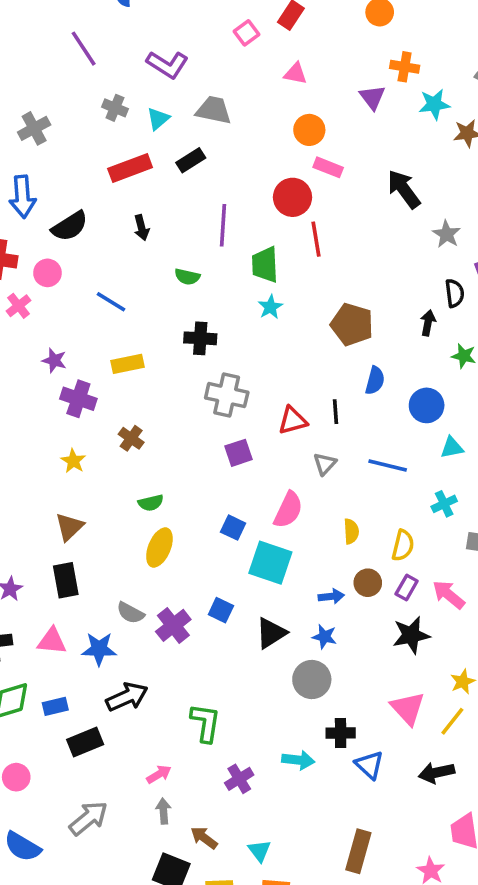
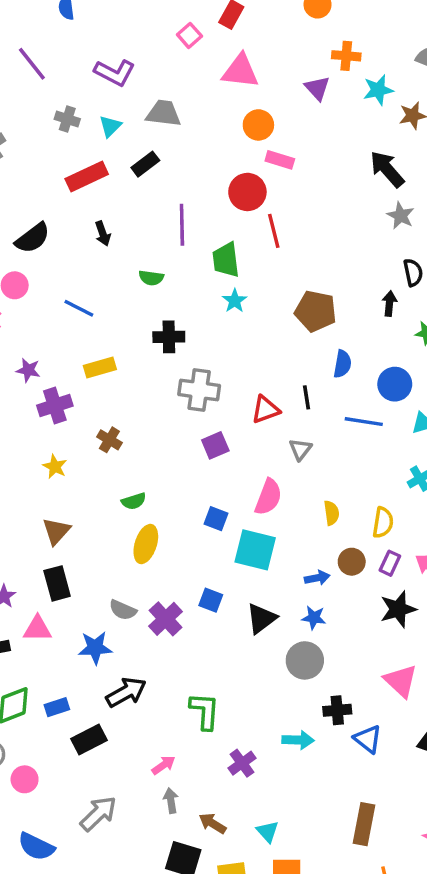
pink triangle: (295, 74) -> (240, 71), size x1.6
black arrow: (404, 189) -> (387, 169), moved
purple cross: (78, 399) -> (55, 406), turned -32
blue line: (388, 465) -> (364, 422), moved
pink triangle: (52, 641) -> (37, 629), moved

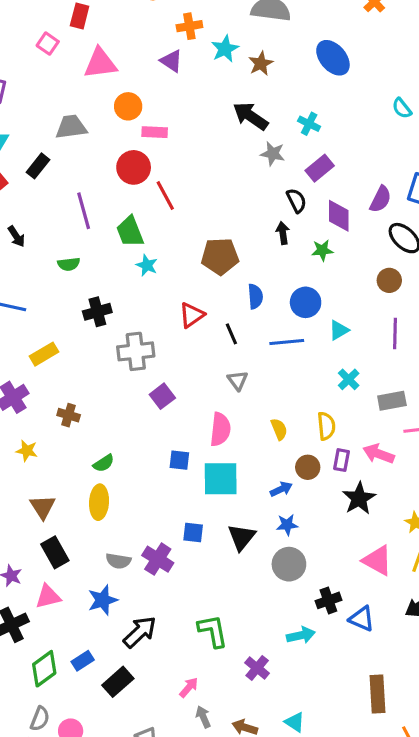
gray trapezoid: (164, 113) -> (71, 127), moved
red triangle: (265, 410) -> (192, 315), moved
yellow ellipse: (146, 544) -> (99, 502), moved

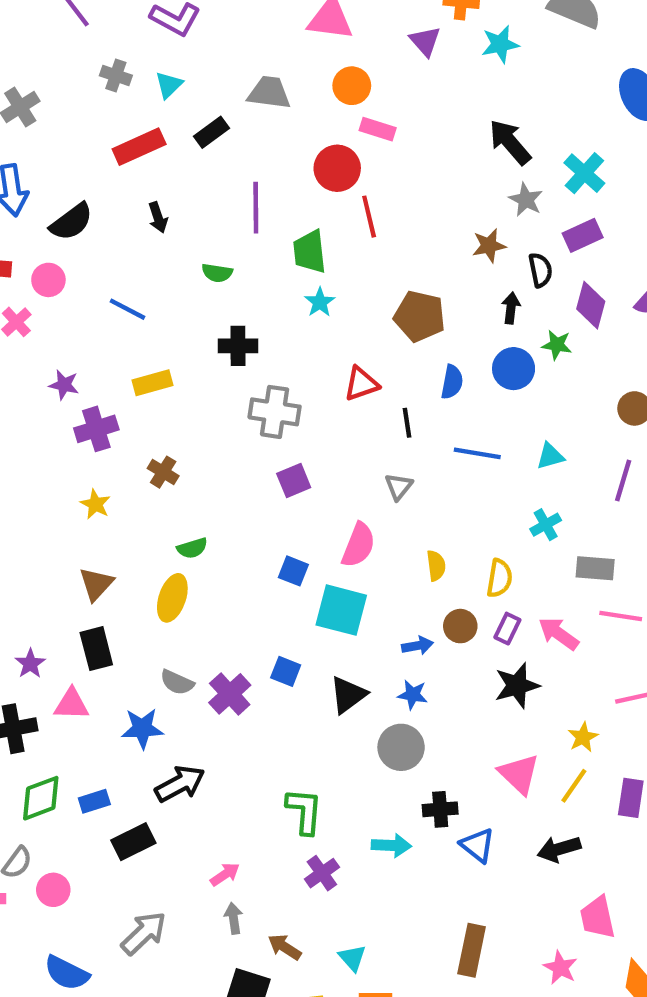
brown star: (261, 63) -> (489, 246), moved
cyan cross: (309, 124) -> (584, 173), size x1.4
blue circle: (306, 302) -> (514, 369), moved
green L-shape: (213, 631) -> (304, 811), moved

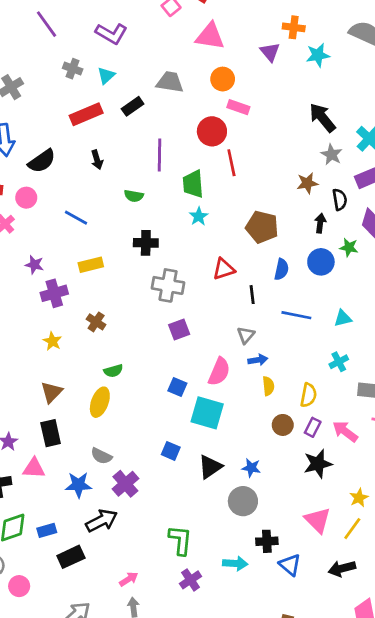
blue arrow: (417, 646) -> (258, 360), moved
purple cross: (230, 694) -> (125, 484), moved

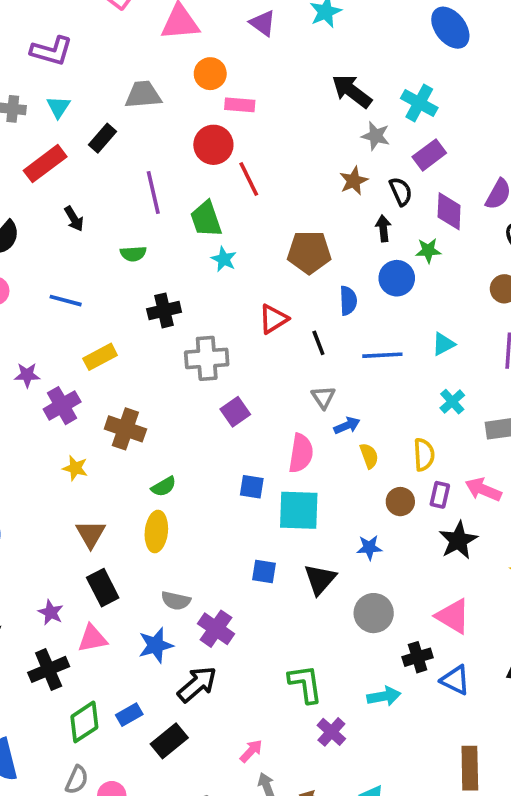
brown cross: (96, 322) -> (125, 429), size x1.5
blue star: (251, 468) -> (369, 548), moved
pink triangle: (318, 520) -> (453, 616), moved

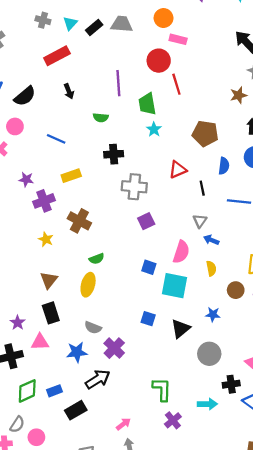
black rectangle: (103, 138) -> (94, 28), moved
blue arrow: (347, 426) -> (211, 240), turned -144
yellow semicircle: (369, 456) -> (211, 268), moved

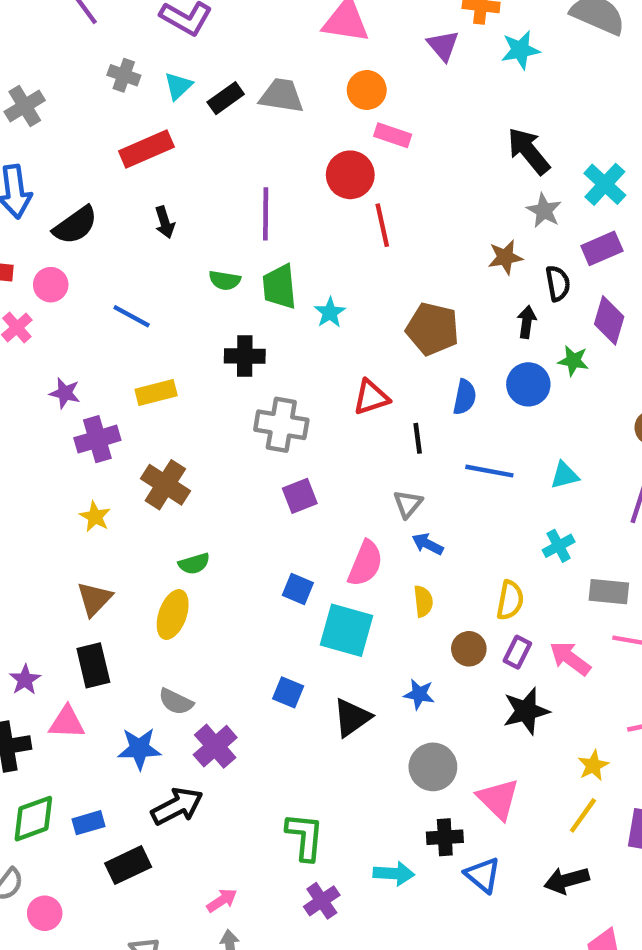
green trapezoid: (147, 104) -> (279, 287), moved
gray circle: (209, 354) -> (433, 767), moved

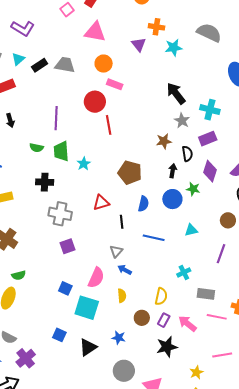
cyan cross: (605, 184) -> (210, 110), turned -30
cyan triangle: (565, 475) -> (191, 230), moved

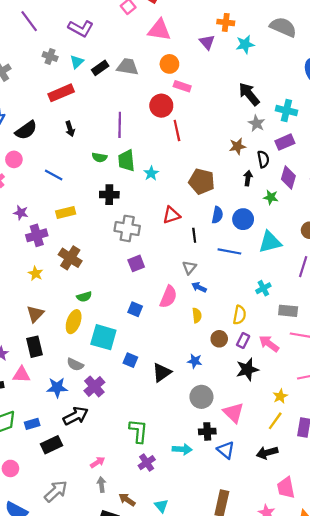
blue circle: (172, 199) -> (243, 219), moved
cyan triangle: (191, 230) -> (270, 242), size x1.6
cyan square: (87, 308) -> (103, 337), moved

